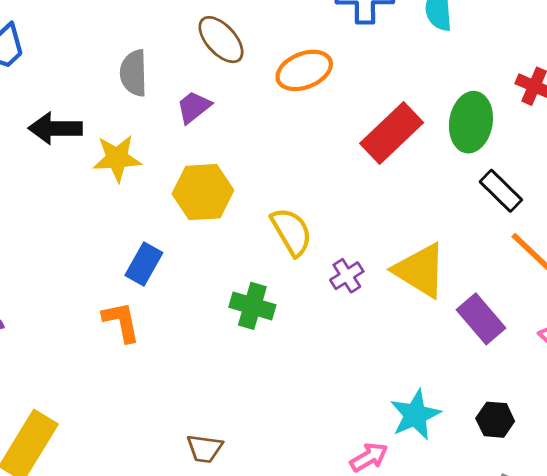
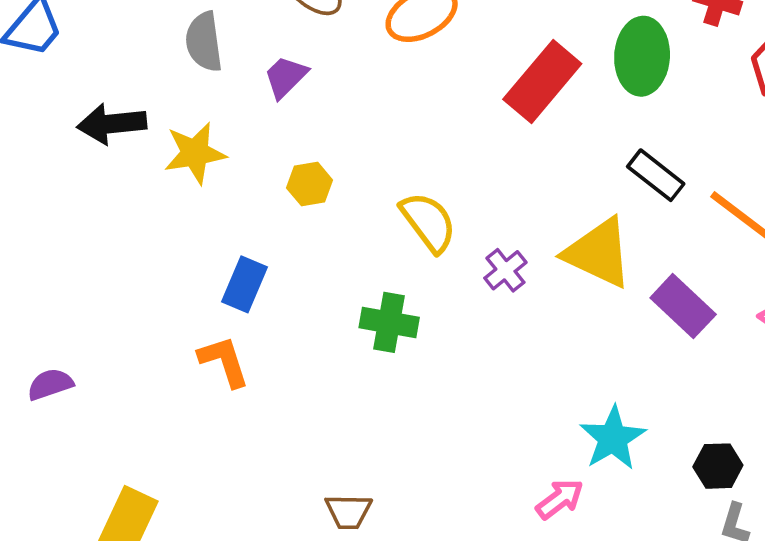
black rectangle: (501, 191) -> (656, 175), moved
yellow hexagon: (203, 192) -> (310, 184), size x0.6
black hexagon: (495, 420) -> (718, 466), moved

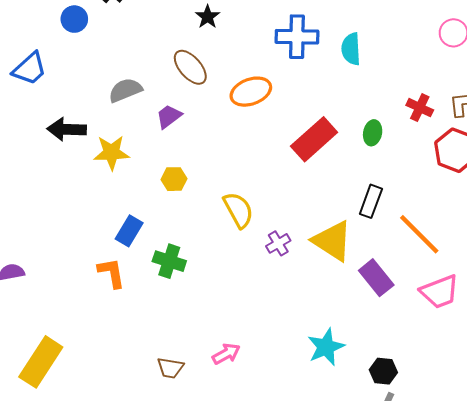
gray semicircle: (204, 42) -> (125, 90), turned 68
green ellipse: (642, 56) -> (373, 133), size x0.6
black rectangle: (656, 175) -> (371, 201), turned 64
green cross: (389, 322) -> (169, 261), moved
pink arrow: (560, 499) -> (226, 354), moved

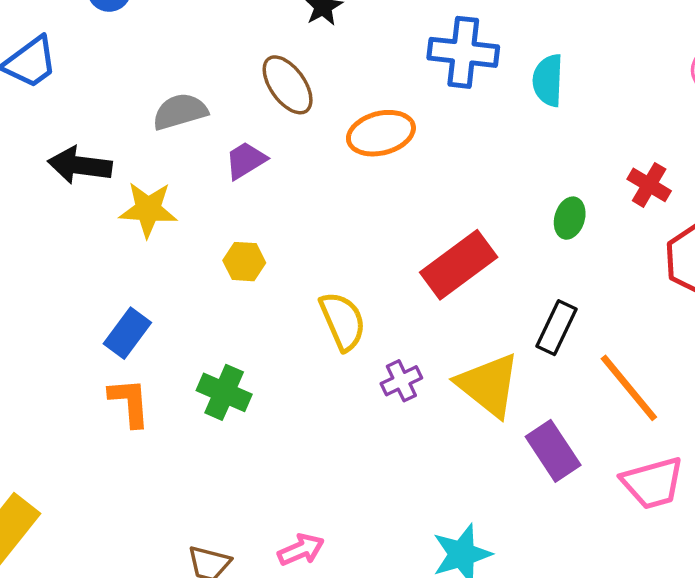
red rectangle: (314, 139) -> (459, 265), moved
blue rectangle: (129, 231) -> (127, 333), moved

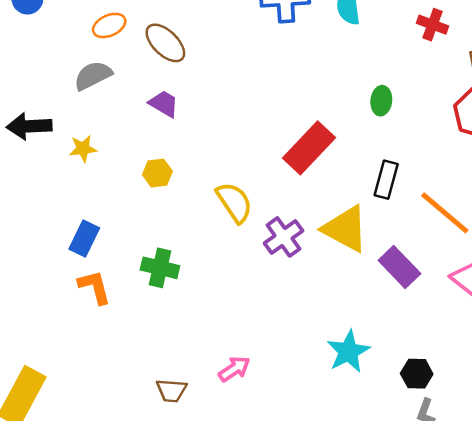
orange ellipse: (381, 133) -> (109, 25), moved, size x0.7
purple trapezoid: (246, 160) -> (164, 104), moved, turned 72
red cross: (649, 185) -> (432, 25), moved
yellow star: (148, 209) -> (83, 149), size x0.7
purple cross: (401, 381) -> (284, 237), size x1.4

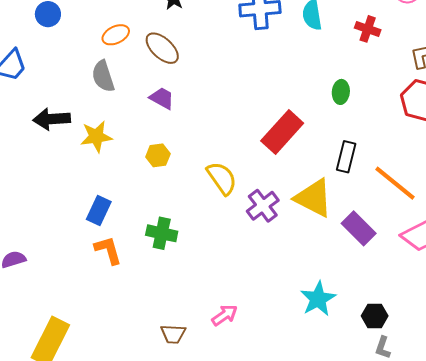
red cross: (432, 25) -> (368, 29), moved
gray semicircle: (93, 76) -> (103, 76), turned -80
yellow star: (83, 149) -> (96, 137), size x1.4

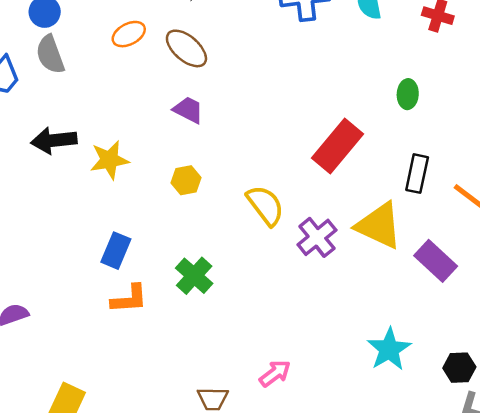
gray semicircle: (103, 76) -> (50, 55), moved
green cross: (162, 233) -> (194, 276), turned 32
orange L-shape: (108, 250) -> (129, 299), turned 104

